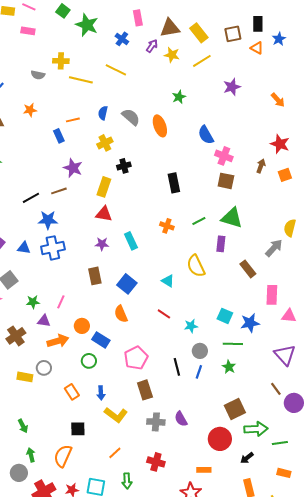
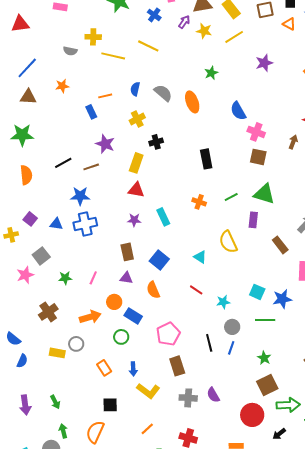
black line: (31, 198) -> (63, 163), moved
purple triangle: (44, 321) -> (126, 278), moved
green star: (229, 367) -> (264, 358), moved

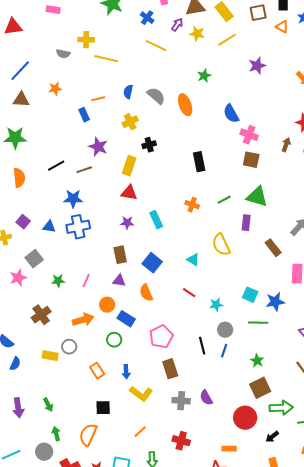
yellow line: (148, 46) -> (156, 46), moved

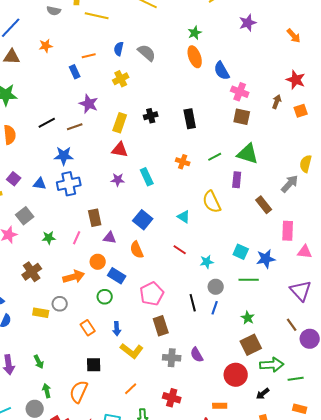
orange ellipse: (185, 105) -> (195, 57), moved
black cross: (149, 145) -> (151, 116), moved
brown rectangle: (120, 255) -> (95, 218), moved

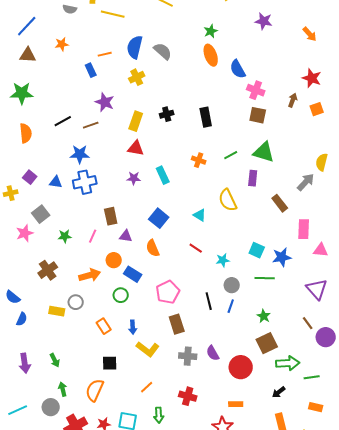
purple star: (248, 23) -> (264, 21), turned 30
blue semicircle: (119, 49) -> (135, 47), size x1.6
red circle: (236, 375) -> (241, 367), moved

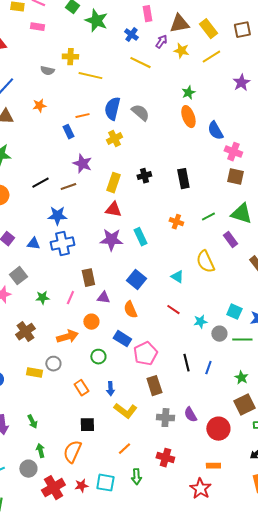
purple star: (264, 21) -> (241, 83), turned 30
purple star: (134, 178) -> (111, 240), size x1.6
purple rectangle: (253, 178) -> (230, 240), turned -42
blue rectangle: (133, 274) -> (122, 339), moved
gray circle: (232, 285) -> (219, 334), moved

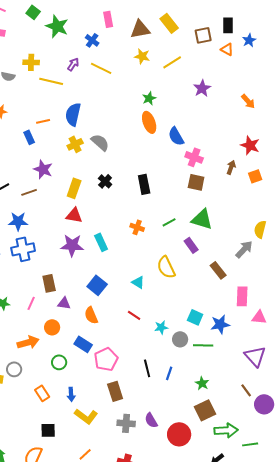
yellow rectangle: (208, 29) -> (169, 23), moved
purple arrow: (161, 42) -> (73, 64), moved
gray semicircle: (140, 113) -> (100, 142), moved
black cross: (144, 176) -> (105, 181), turned -32

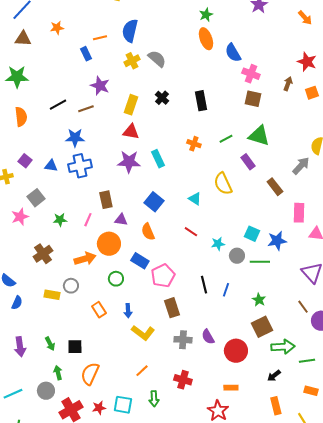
orange circle: (52, 327) -> (109, 244), size x1.5
black square: (48, 430) -> (75, 347), moved

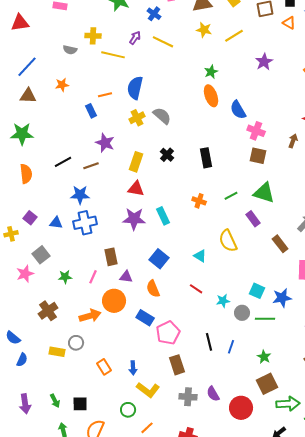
green circle: (116, 279) -> (128, 410), moved

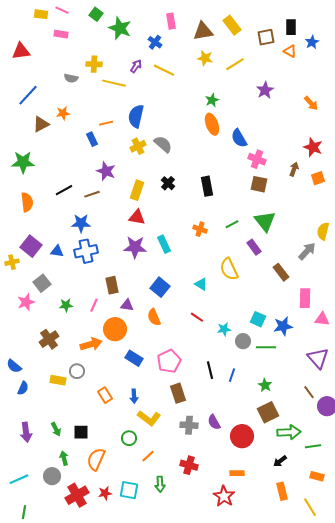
brown triangle: (28, 96) -> (41, 124), moved, turned -30
green triangle: (264, 193) -> (265, 221), turned 35
purple square: (30, 218) -> (31, 246), size x1.5
blue rectangle: (145, 318) -> (134, 358), moved

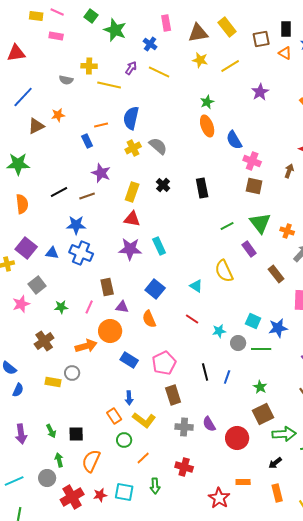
orange cross: (200, 229) -> (287, 231), moved
blue cross: (86, 251) -> (81, 253), turned 35
orange rectangle: (105, 395) -> (114, 416), moved
orange rectangle: (237, 473) -> (243, 482), moved

